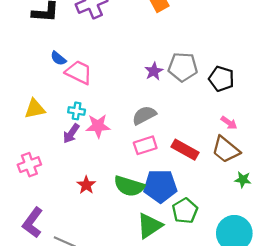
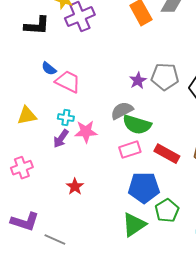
gray semicircle: (144, 115) -> (122, 111), moved
green semicircle: (129, 186) -> (137, 125), moved
purple L-shape: (33, 223) -> (25, 222), turned -108

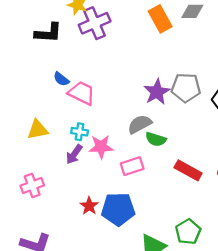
purple star: (138, 81) -> (157, 92), size x1.4
green semicircle: (137, 125) -> (156, 139), size x0.7
pink rectangle: (130, 150) -> (132, 166), moved
blue pentagon: (144, 188) -> (118, 209), moved

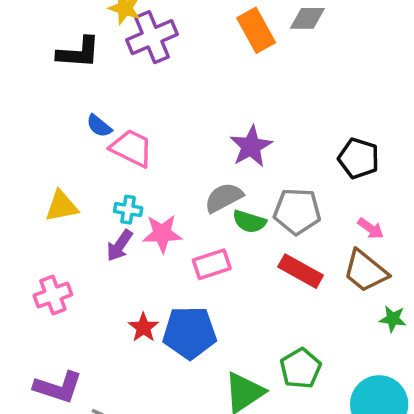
gray pentagon: (186, 88) -> (297, 211), moved

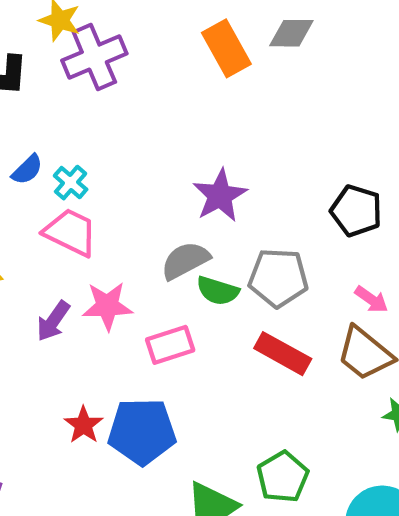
blue semicircle: (99, 126) -> (27, 170), turned -84
pink trapezoid: (131, 148) -> (71, 232), moved
cyan cross: (128, 210) -> (71, 183), moved, turned 32

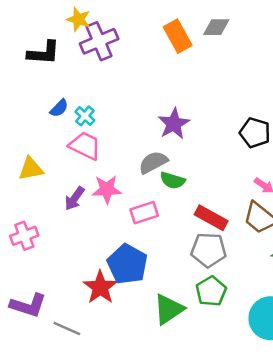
gray pentagon: (278, 278) -> (209, 250), moved
red star: (84, 425) -> (100, 287), moved, size x1.5
blue pentagon: (142, 431) -> (127, 264), turned 30

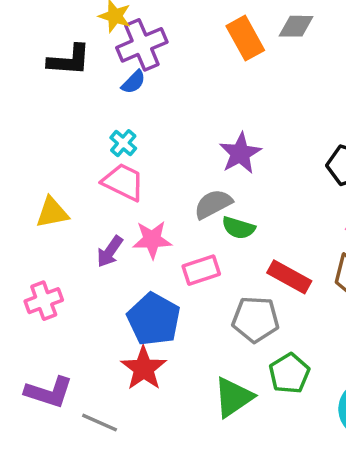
blue semicircle: (59, 108) -> (133, 82), moved
gray pentagon: (209, 250) -> (255, 319), moved
blue pentagon: (127, 264) -> (154, 319), moved

